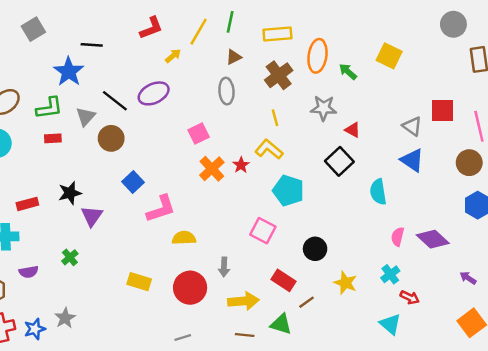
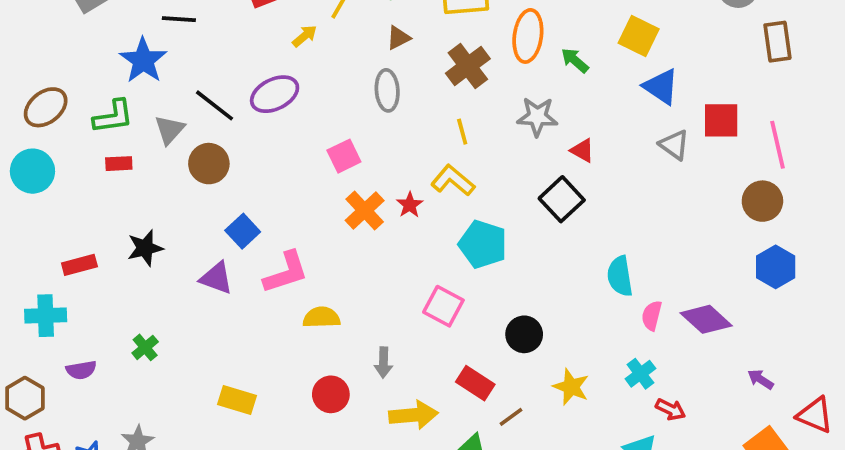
blue triangle: (412, 160) -> (661, 87), moved
cyan semicircle: (378, 192) -> (620, 276), moved
purple triangle: (92, 216) -> (216, 278), moved, turned -45
yellow rectangle: (139, 282) -> (237, 400), moved
red circle: (190, 288) -> (331, 394), size x0.7

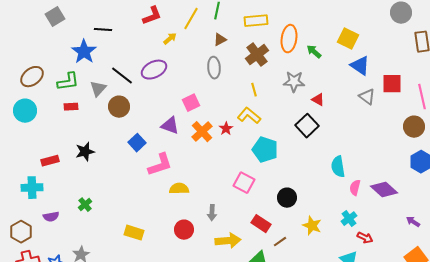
purple triangle: (216, 278) -> (170, 126), moved

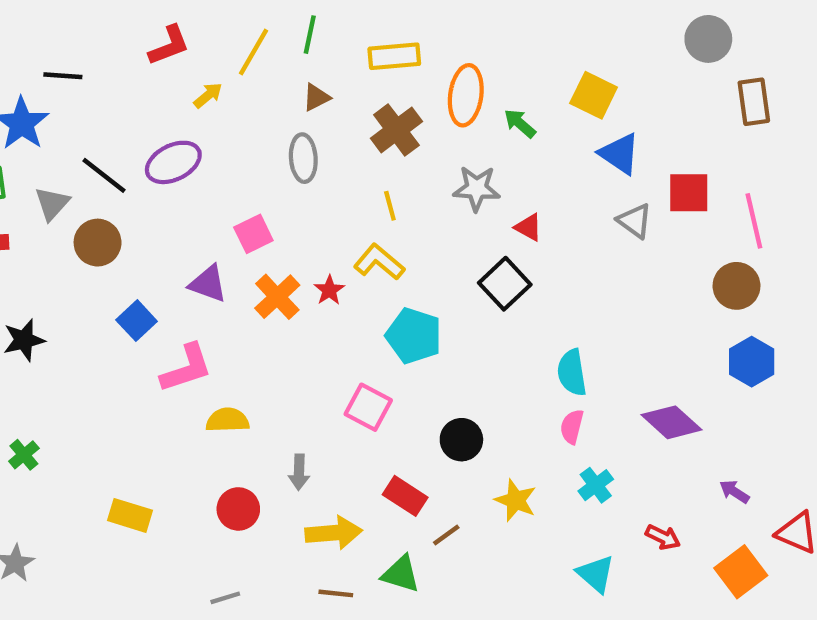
pink semicircle: (355, 188) -> (572, 427), moved
red arrow: (365, 238) -> (663, 537), moved

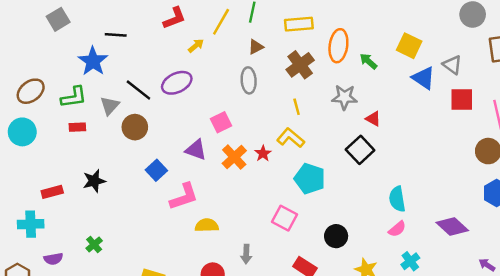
gray triangle: (635, 221) -> (452, 65), moved
pink semicircle: (572, 427) -> (397, 229), turned -144

